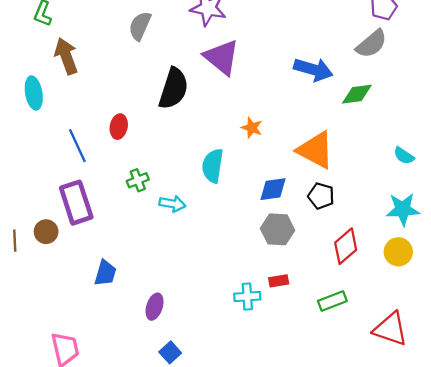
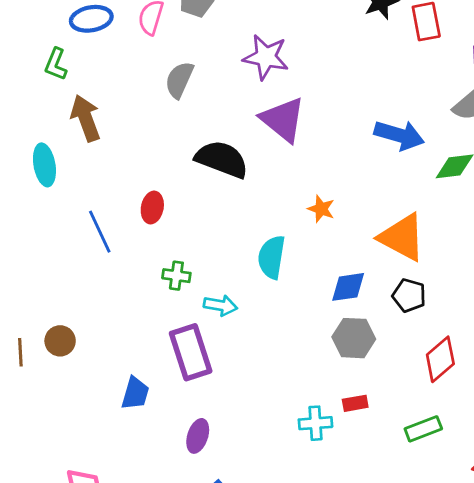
black semicircle: (174, 89) -> (222, 159), turned -87
green cross: (138, 180) -> (176, 276), turned 30
purple rectangle: (76, 203) -> (191, 352), moved

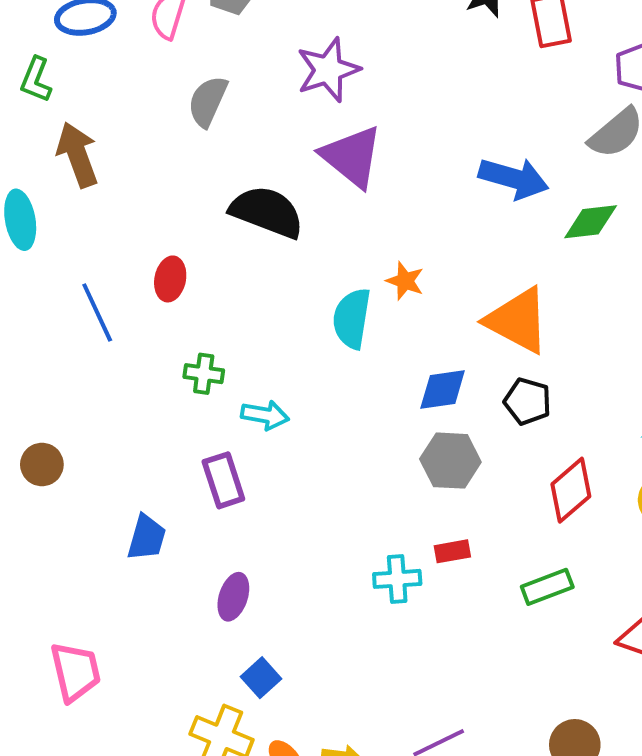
purple star: (266, 57) -> (328, 70), turned -30
cyan semicircle: (271, 257) -> (352, 318), moved
purple rectangle: (191, 352) -> (223, 480), size x0.7

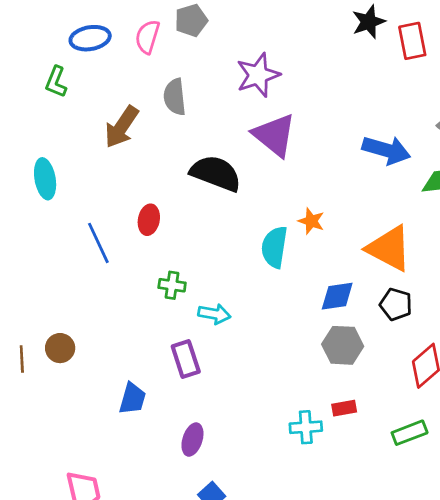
gray semicircle: (208, 101) -> (175, 97), turned -30
brown arrow: (77, 155) -> (122, 127), moved, turned -126

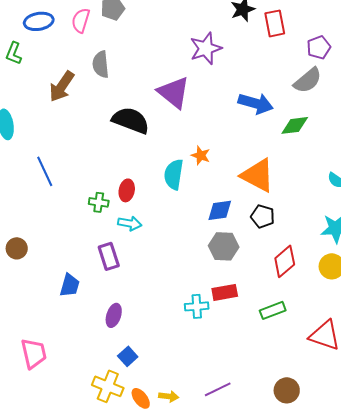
purple star: (258, 75) -> (206, 48), moved
red ellipse: (149, 220) -> (127, 190), moved
red rectangle: (344, 408) -> (225, 292), size x1.4

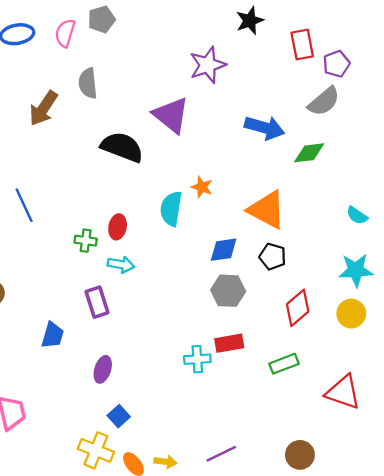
red rectangle: (275, 23) -> (302, 44), moved

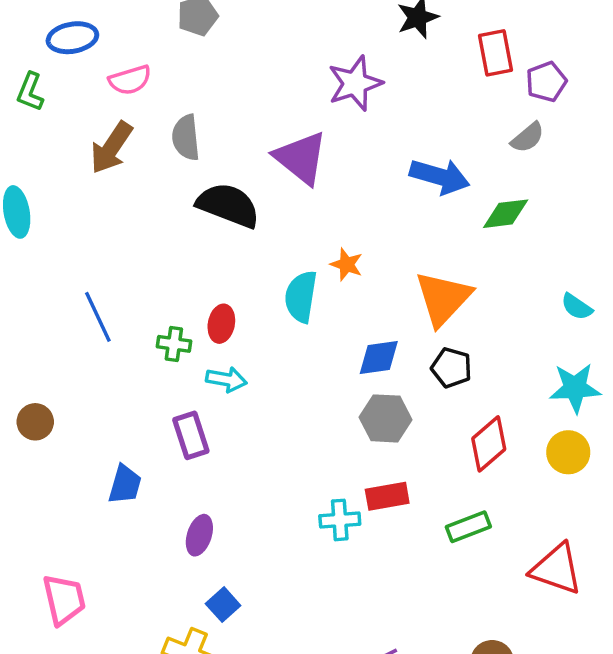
pink semicircle: (65, 33) -> (130, 80), moved, turned -124
gray semicircle: (88, 83) -> (186, 138), moved
gray semicircle: (324, 101) -> (528, 138), size x0.7
blue line: (24, 205) -> (98, 317), moved
orange triangle: (267, 210) -> (443, 298), turned 45

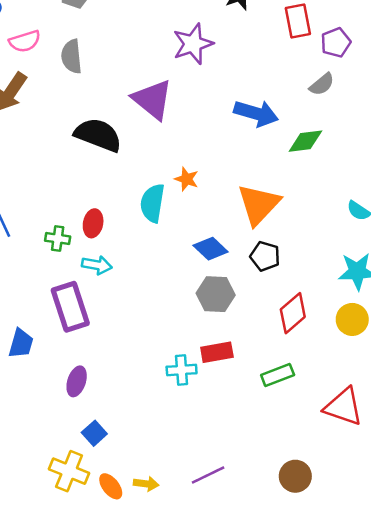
gray semicircle: (186, 138) -> (72, 56), moved
blue diamond: (379, 358) -> (211, 249), turned 52
purple rectangle: (191, 435) -> (70, 307), size x1.4

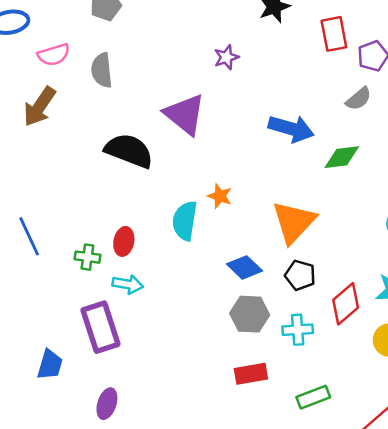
purple star: (193, 44) -> (226, 57), size x0.6
red diamond: (293, 313) -> (346, 304), moved
cyan cross: (182, 370) -> (298, 330), moved

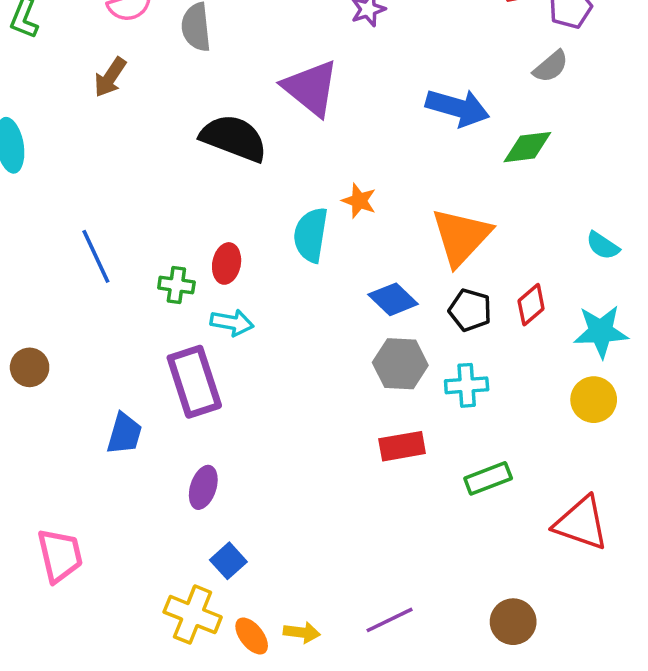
brown arrow: (39, 107) -> (110, 77), size x0.7
red diamond: (346, 304) -> (531, 305), moved, size x0.7

